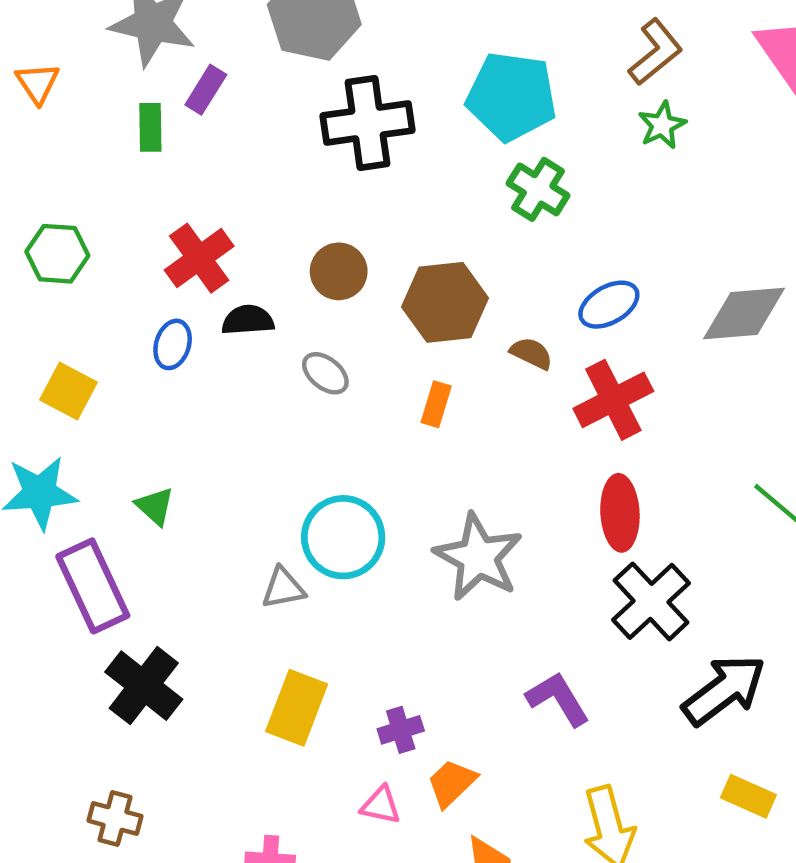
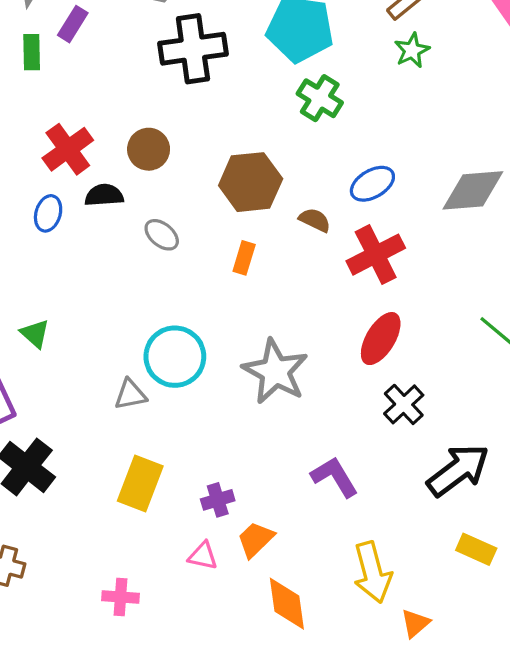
brown circle: (339, 271) -> (149, 149), moved
red ellipse: (620, 513) -> (381, 339), turned 34
black cross: (651, 601) -> (404, 404), size x0.7

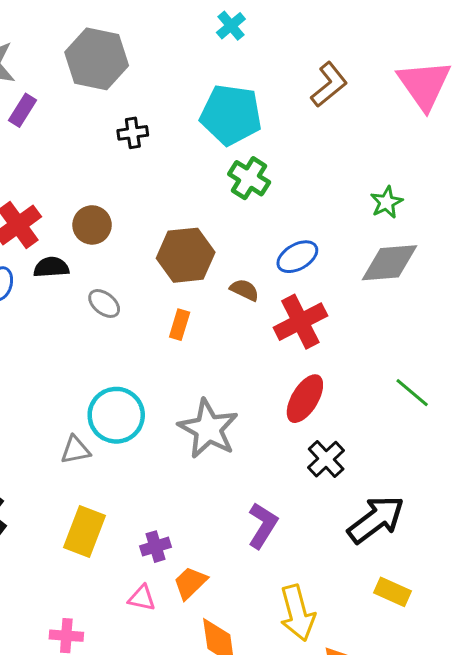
black cross: (193, 49) -> (133, 133), size x0.5
green star: (412, 50) -> (386, 202), moved
purple L-shape: (335, 477) -> (263, 525), turned 63

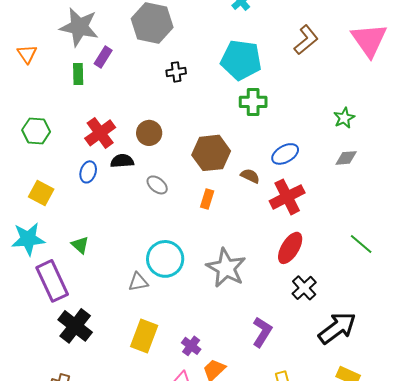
green cross: (249, 178) -> (253, 102), turned -32
gray diamond: (389, 263) -> (346, 158), size x0.6
purple cross: (155, 547) -> (191, 346), turned -36

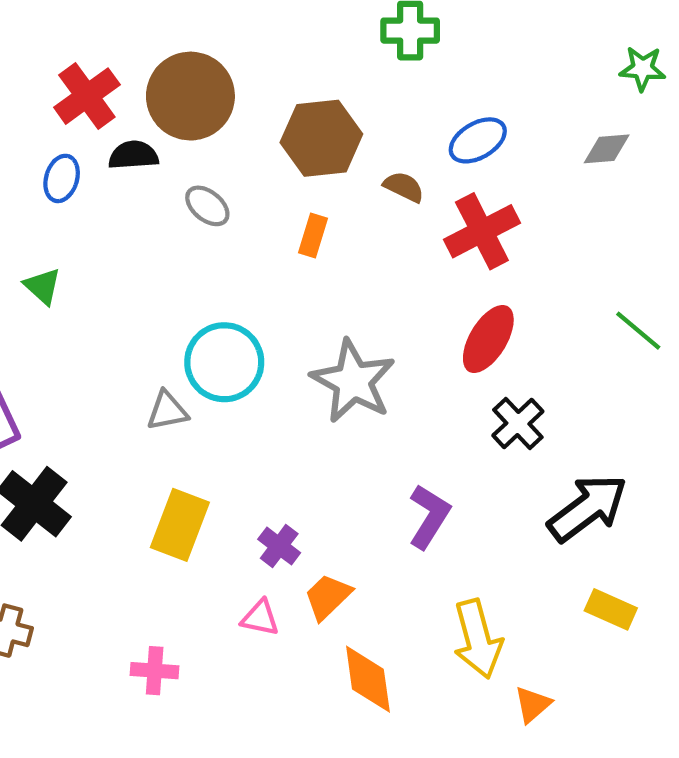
green star: (344, 118) -> (643, 69), moved, turned 30
brown circle: (149, 133) -> (190, 96), size x1.6
green triangle: (80, 245) -> (43, 286), moved

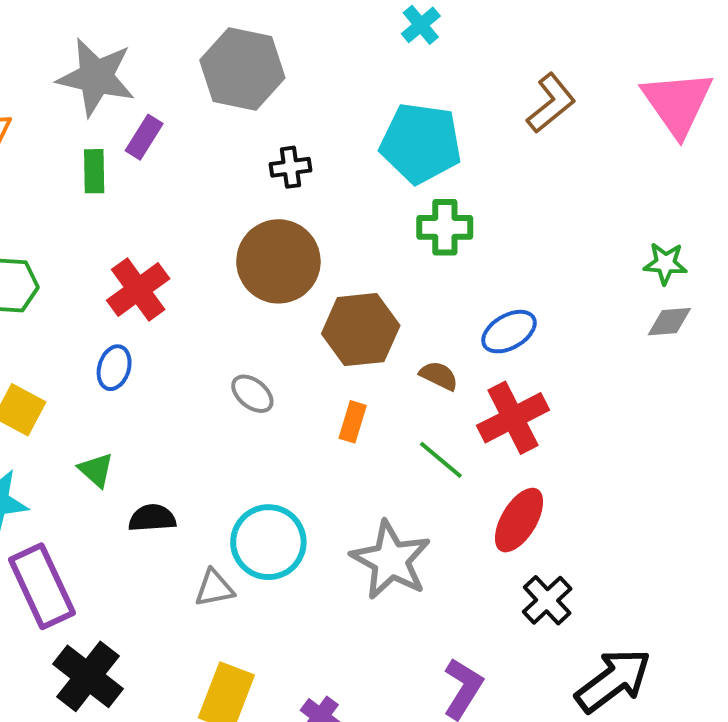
brown circle: (190, 96) -> (278, 261), moved
gray diamond: (607, 149) -> (669, 322), moved
black semicircle: (133, 155) -> (152, 518), moved
green line: (638, 331) -> (441, 460), moved

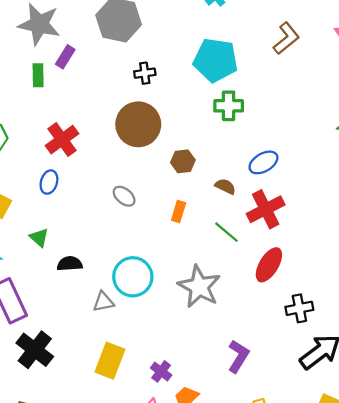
brown hexagon: (361, 330) -> (183, 161), size x0.6
black cross: (547, 600) -> (299, 308), moved, turned 32

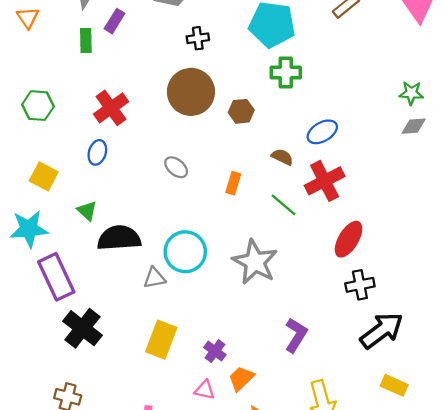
brown hexagon: (183, 161) -> (241, 111), moved
black semicircle: (70, 264) -> (119, 238), size x1.6
red ellipse: (269, 265) -> (349, 239), moved

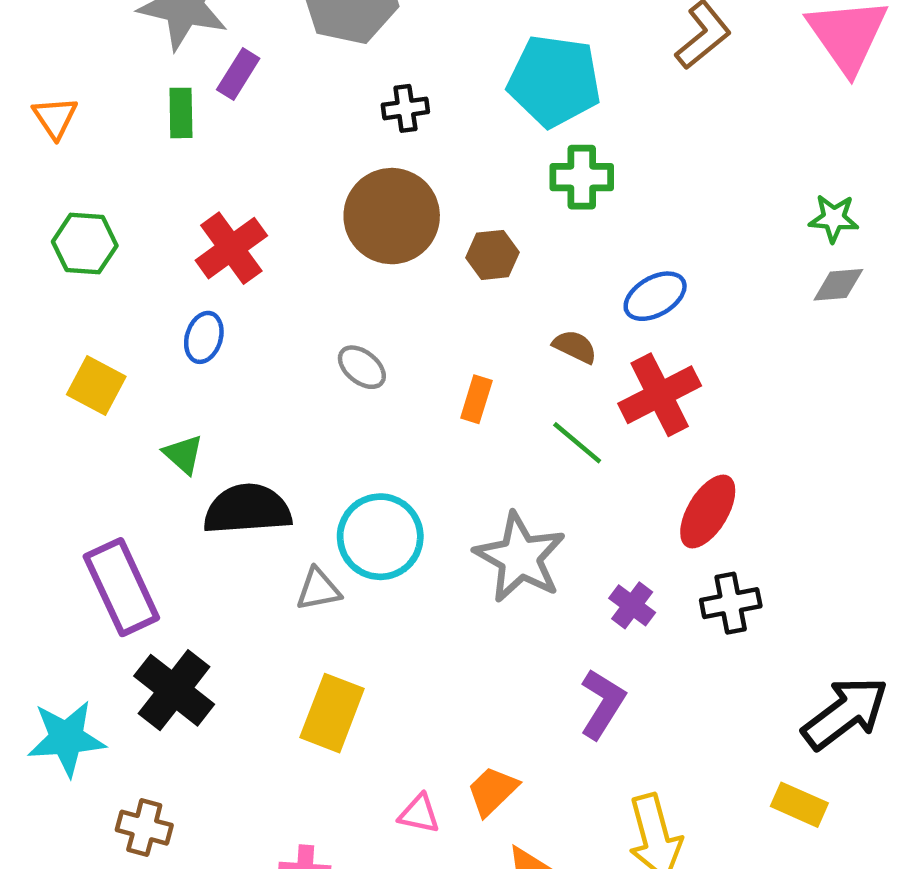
orange triangle: (28, 18) -> (55, 118), moved
cyan star: (29, 229) -> (66, 738), moved
black arrow: (382, 330) -> (845, 713), moved
purple cross: (215, 351) -> (632, 605), moved

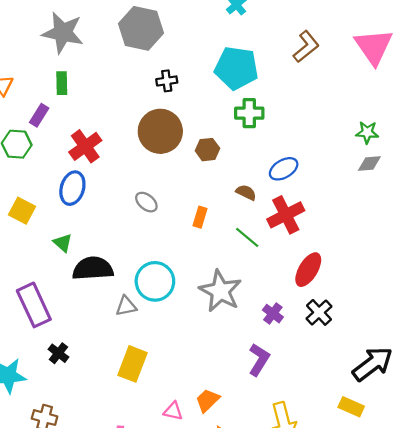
purple rectangle: (238, 74) -> (39, 115), moved
blue ellipse: (204, 337) -> (72, 188), size x1.4
black cross: (731, 603) -> (319, 312), turned -32
black cross: (174, 690) -> (58, 353), size x0.6

